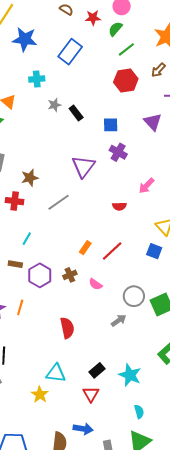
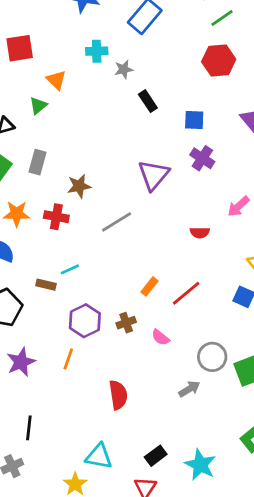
gray star: (54, 105) -> (124, 69), moved
cyan line: (27, 239) -> (70, 269), turned 32
brown rectangle: (15, 264) -> (46, 285), moved
orange line: (20, 307) -> (68, 359), moved

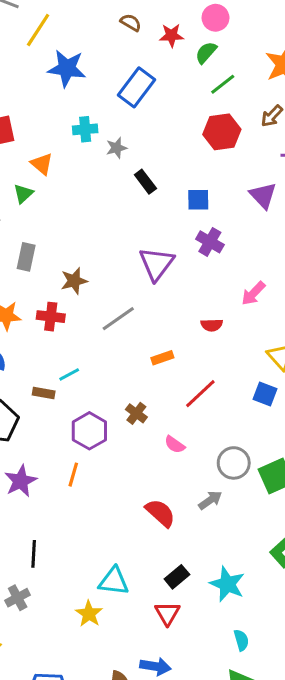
orange rectangle: (150, 286) -> (162, 358), moved, turned 36
brown cross: (126, 323) -> (136, 413), moved, turned -30
red semicircle: (118, 395) -> (160, 513), moved, turned -36

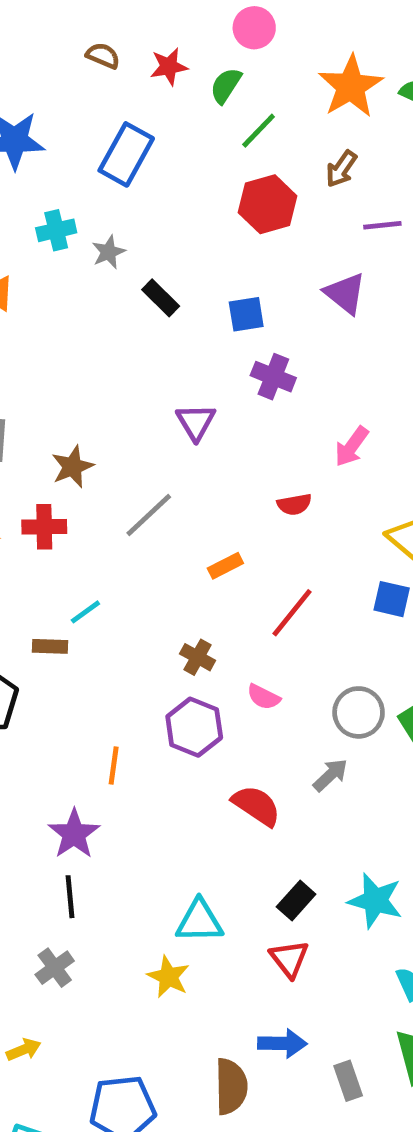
pink circle: (216, 18) -> (254, 28), moved
purple triangle: (156, 264) -> (196, 422), size x0.7
purple hexagon: (89, 431) -> (194, 727), moved
purple star: (21, 481) -> (74, 834), moved

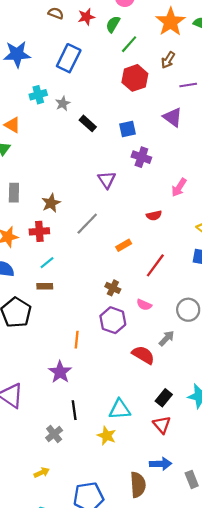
cyan line: (85, 612) -> (47, 263), moved
gray arrow: (331, 775) -> (167, 338), moved
black line: (70, 897) -> (74, 410), moved

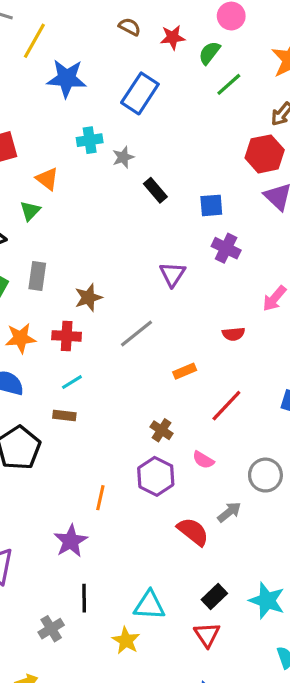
red hexagon: (135, 78) -> (265, 154), moved

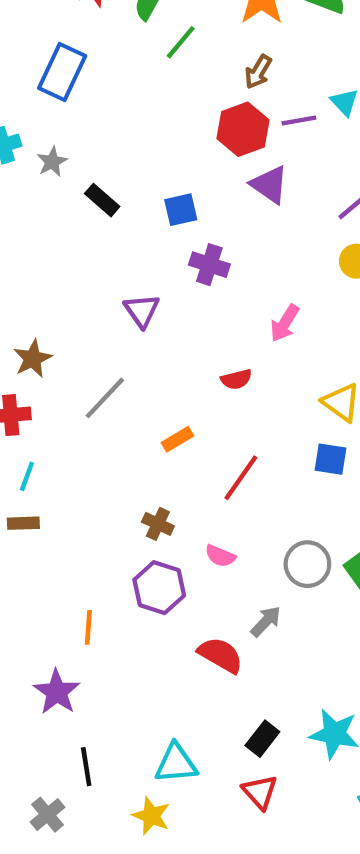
cyan line: (72, 382) -> (27, 476), turned -30

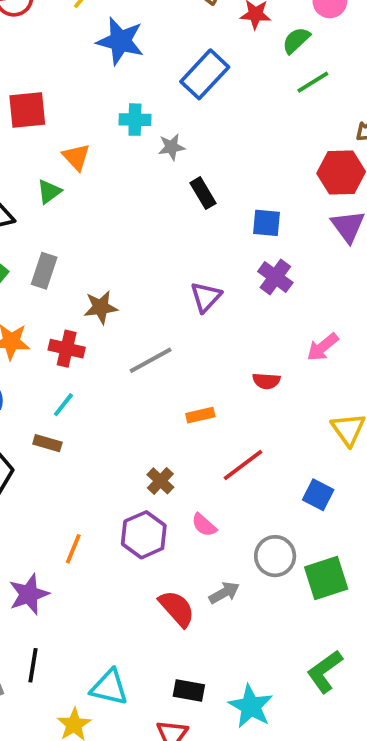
blue square: (330, 459) -> (318, 495), moved
black rectangle: (262, 739) -> (189, 690), turned 44

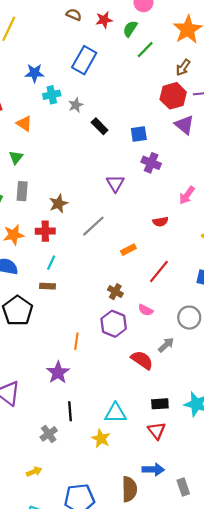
blue star: (120, 41) -> (34, 73), moved, size x0.7
green triangle: (49, 192) -> (16, 157), moved

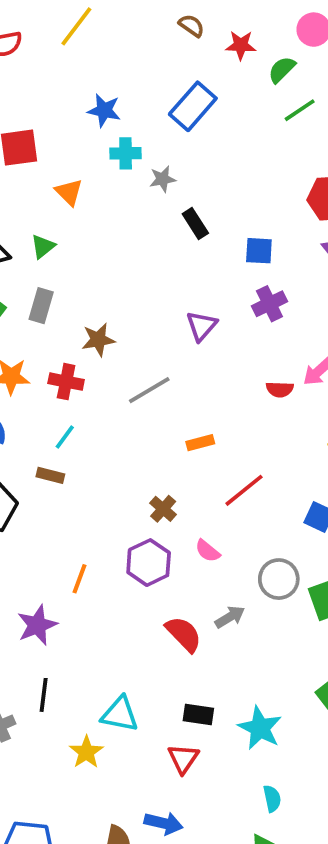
purple cross: (151, 163) -> (269, 304), turned 30
red semicircle: (160, 222) -> (280, 389), moved

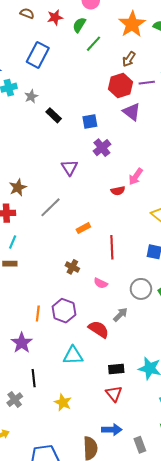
red line: (244, 490) -> (112, 247), turned -40
purple hexagon: (149, 563) -> (64, 311), moved
cyan triangle: (120, 714) -> (73, 355), moved

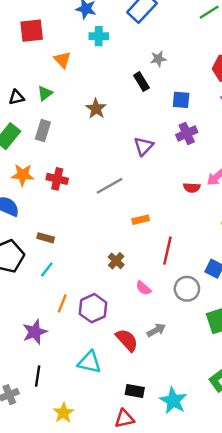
gray star: (31, 96) -> (158, 59), moved
brown star: (18, 187) -> (96, 109), moved, turned -30
cyan line: (13, 242) -> (47, 269), moved
gray circle: (141, 289) -> (187, 289), moved
red triangle: (114, 394) -> (124, 419), turned 42

